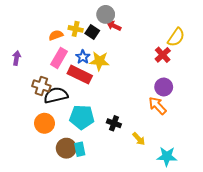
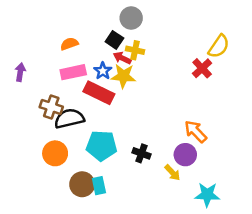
red arrow: (114, 26) -> (122, 58), moved
yellow cross: (76, 29) -> (135, 50), moved
pink rectangle: (59, 58) -> (73, 72), turned 48
purple circle: (164, 87) -> (185, 155), moved

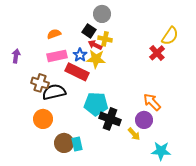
cyan pentagon: (102, 146) -> (96, 104), moved
black cross: (141, 153) -> (110, 119), size x1.5

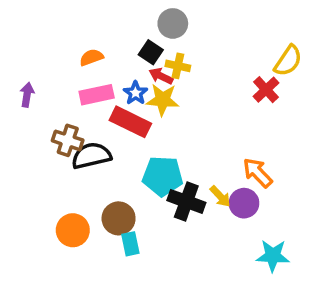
orange circle: (43, 119) -> (73, 230), moved
yellow arrow: (134, 134) -> (220, 196), moved
brown circle: (64, 143) -> (119, 218), moved

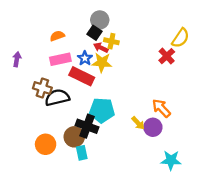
gray circle: (173, 23) -> (100, 20), moved
black cross: (186, 201) -> (87, 126), moved

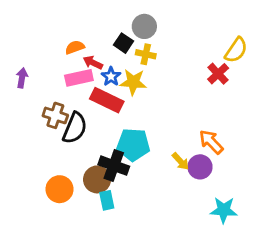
gray circle: (100, 20) -> (144, 26), moved
red arrow: (101, 48) -> (93, 63), moved
black semicircle: (57, 98) -> (75, 128), turned 125

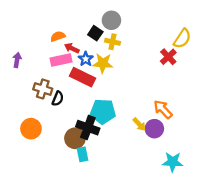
black semicircle: (75, 128) -> (58, 99), size x0.6
orange circle: (60, 189) -> (31, 129), moved

